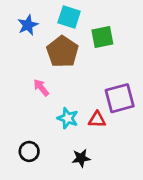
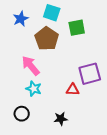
pink arrow: (41, 88) -> (31, 66), size x1.5
cyan star: (68, 118) -> (34, 89), moved

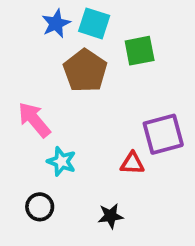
blue star: (21, 19) -> (56, 23), moved
pink arrow: (31, 66) -> (34, 120), moved

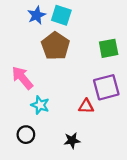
green square: (140, 51) -> (109, 48), moved

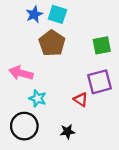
pink arrow: (22, 78) -> (21, 73), turned -35
red triangle: (86, 106) -> (81, 100), turned 32
black circle: (26, 135) -> (24, 126), size x1.6

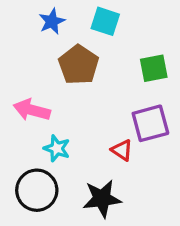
cyan square: (57, 14) -> (105, 21), moved
black star: (67, 132) -> (102, 199), size x1.6

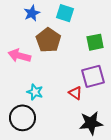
pink arrow: (32, 110) -> (19, 56), moved
black star: (102, 199) -> (91, 123), moved

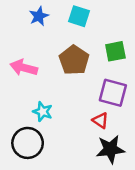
brown pentagon: (48, 40) -> (74, 60), moved
purple square: (93, 76) -> (113, 93), turned 30
red triangle: (75, 93) -> (100, 120), moved

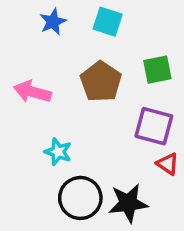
red triangle: (100, 120) -> (168, 164), moved
black circle: (28, 143) -> (80, 198), moved
black star: (110, 149) -> (128, 203), moved

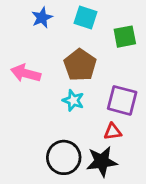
green square: (157, 70) -> (125, 37), moved
cyan star: (58, 152) -> (73, 100), moved
red triangle: (168, 164) -> (113, 132), moved, turned -42

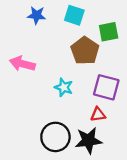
blue star: (42, 18) -> (37, 15), turned 30
brown pentagon: (80, 65) -> (85, 51), moved

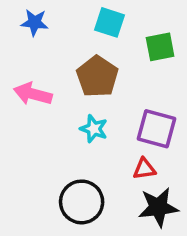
blue star: (37, 15) -> (35, 22), moved
brown pentagon: (85, 51) -> (97, 76), moved
black star: (89, 140) -> (158, 207), moved

